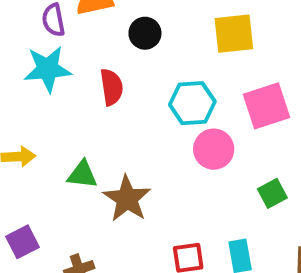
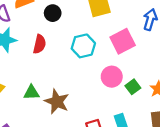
red semicircle: (112, 87) -> (40, 44), turned 30
pink circle: (214, 149) -> (112, 77), moved

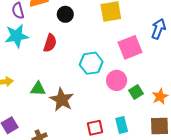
cyan hexagon: (83, 46) -> (91, 63), moved

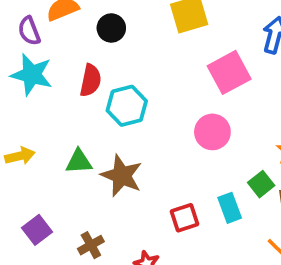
cyan star: (17, 36) -> (32, 75), turned 30
cyan hexagon: (91, 63) -> (127, 106), moved
green square: (136, 92) -> (261, 184), moved

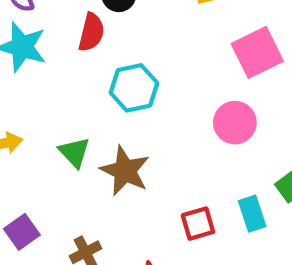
red semicircle: (91, 80) -> (91, 32), moved
green triangle: (79, 162) -> (74, 152), turned 48

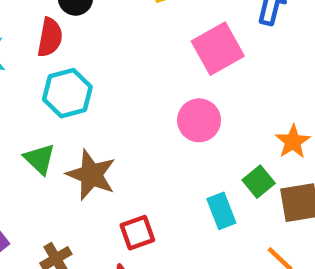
cyan hexagon: (134, 88) -> (67, 93), moved
red square: (198, 224) -> (137, 233), moved

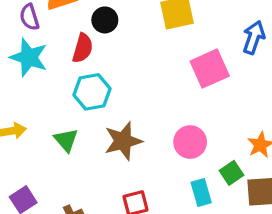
pink circle: (199, 120) -> (190, 142), moved
brown star: (91, 175) -> (123, 141), moved, turned 30

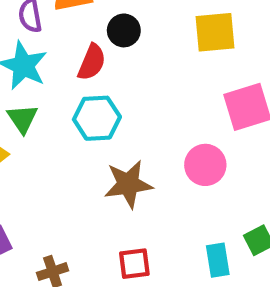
green triangle: (66, 140) -> (22, 119), moved
pink circle: (190, 142) -> (205, 165), moved

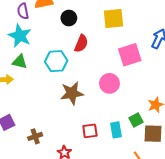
red semicircle: (92, 62) -> (81, 43), moved
green triangle: (22, 119) -> (20, 62), turned -42
red square: (134, 264) -> (90, 131), moved

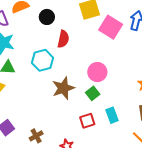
pink square: (130, 55) -> (111, 27), moved, turned -30
green square: (136, 120) -> (93, 93), moved

